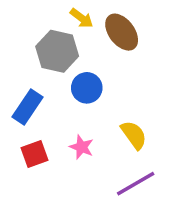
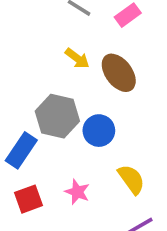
gray hexagon: (57, 51) -> (57, 116), moved
blue circle: (87, 88) -> (99, 131), moved

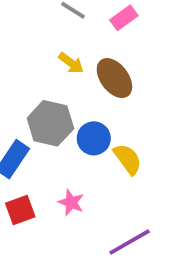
yellow semicircle: (131, 179) -> (128, 159), moved

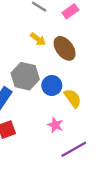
pink star: (71, 202) -> (55, 125), moved

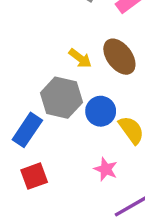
yellow arrow: (38, 39) -> (80, 58), moved

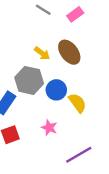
pink star: (106, 169) -> (49, 128), moved

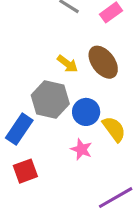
pink star: (49, 128) -> (81, 149), moved

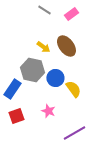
pink star: (81, 149) -> (48, 111), moved

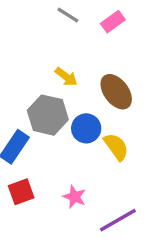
brown ellipse: (66, 46) -> (116, 92), moved
pink star: (48, 111) -> (75, 197), moved

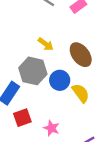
red square: (21, 192) -> (22, 118), moved

